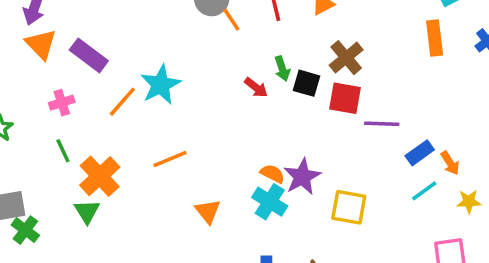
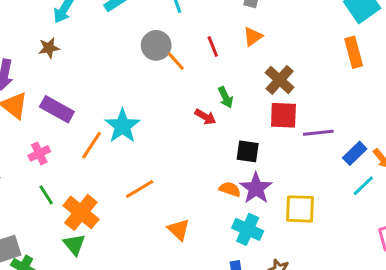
black square: (307, 83) -> (248, 151), moved
cyan cross: (270, 202) -> (248, 229), moved

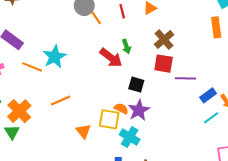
red arrow: (205, 117) -> (111, 58), size x1.6
orange line: (91, 145) -> (32, 67), turned 72
yellow square: (300, 209) -> (109, 119), moved

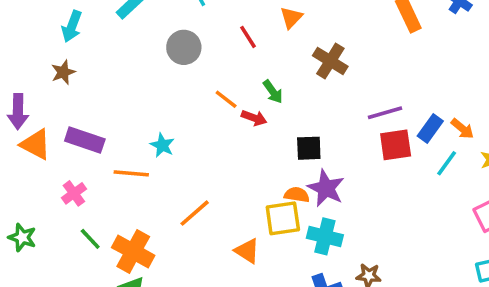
orange line: (96, 18) -> (226, 99), moved
cyan star: (55, 57) -> (162, 145), size x0.6
red arrow: (111, 58) -> (254, 118), size x0.6
red square: (164, 64) -> (396, 145), moved

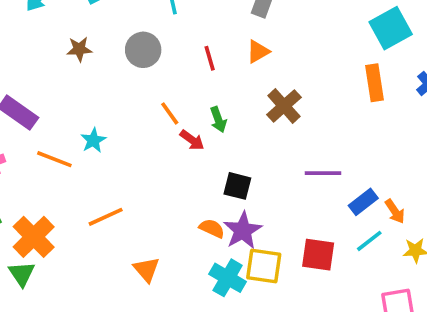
brown star: (63, 72) -> (79, 49), moved
red square: (396, 145) -> (318, 255), moved
yellow square: (283, 218) -> (264, 266), moved

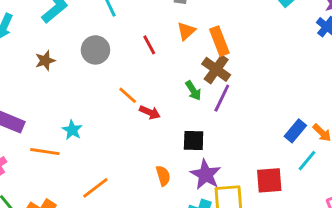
orange rectangle: (375, 83) -> (219, 41), moved
green arrow: (218, 120) -> (193, 91), moved
purple line: (323, 173) -> (222, 98), moved, turned -52
orange semicircle: (212, 228) -> (163, 176), moved, turned 60

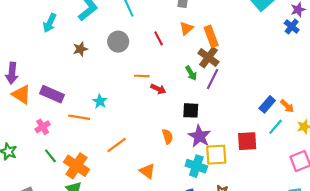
orange line: (128, 95) -> (142, 76), turned -40

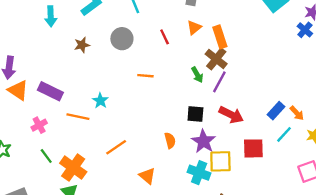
cyan arrow: (50, 23) -> (51, 16), turned -30
red arrow: (158, 89) -> (231, 115), moved, size x1.5

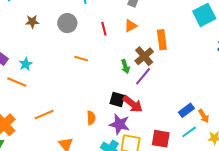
orange rectangle: (220, 37) -> (162, 40), moved
cyan star: (100, 101) -> (26, 64), moved
red arrow: (231, 115) -> (133, 104), moved
purple star: (204, 141) -> (119, 124), turned -30

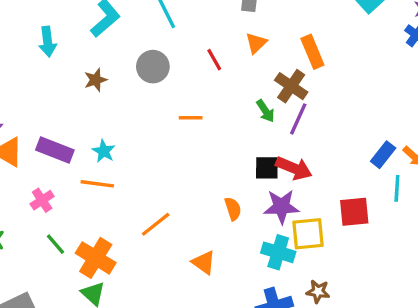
cyan line: (189, 132) -> (397, 188), turned -35

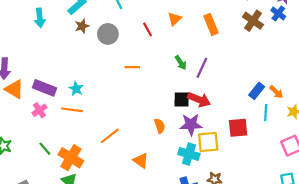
brown star: (96, 80) -> (82, 26), moved
brown cross: (291, 86) -> (253, 21), moved
pink cross: (42, 200) -> (39, 110), moved

